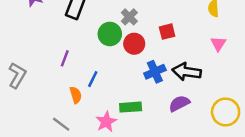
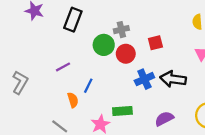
gray cross: (129, 17) -> (121, 30), turned 32
purple line: (65, 58) -> (63, 67), turned 40
purple semicircle: (179, 103) -> (164, 119), moved

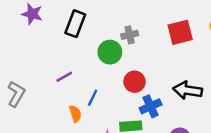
red square: (155, 43) -> (180, 32), moved, size x1.5
red circle: (126, 54) -> (135, 82), moved
blue cross: (144, 79) -> (151, 106), moved

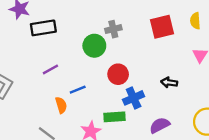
black rectangle: (75, 24) -> (43, 28), moved, turned 60
black arrow: (188, 90) -> (169, 83), size x0.6
blue line: (93, 98) -> (78, 90), turned 42

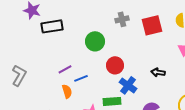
gray cross: (113, 29) -> (122, 19), moved
purple line: (50, 69) -> (65, 69), moved
blue cross: (134, 98) -> (128, 85), turned -30

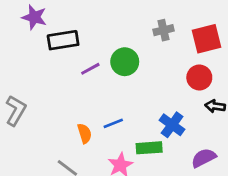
red circle: (115, 65) -> (199, 77), moved
purple line: (65, 69) -> (90, 69), moved
blue line: (81, 78) -> (113, 123), moved

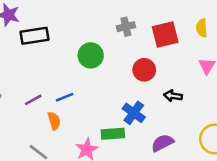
purple line: (90, 69) -> (33, 100), moved
red circle: (199, 77) -> (144, 70), moved
blue line: (113, 123) -> (65, 97), moved

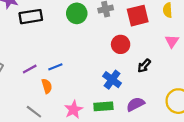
green circle: (91, 55) -> (77, 13), moved
black arrow: (173, 96) -> (144, 66), turned -56
green rectangle: (113, 134) -> (103, 106), moved

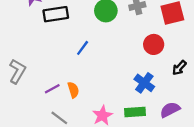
blue line: (55, 67) -> (83, 48), moved, turned -32
purple line: (30, 69) -> (52, 89), moved

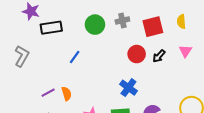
black arrow: (179, 68) -> (159, 56), moved
gray L-shape: (17, 71) -> (22, 56), moved

